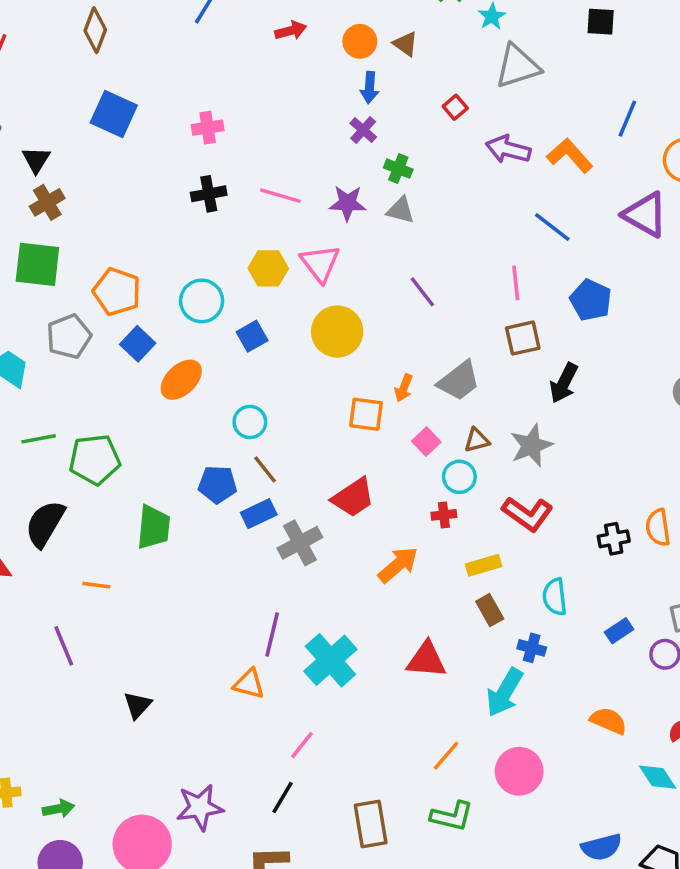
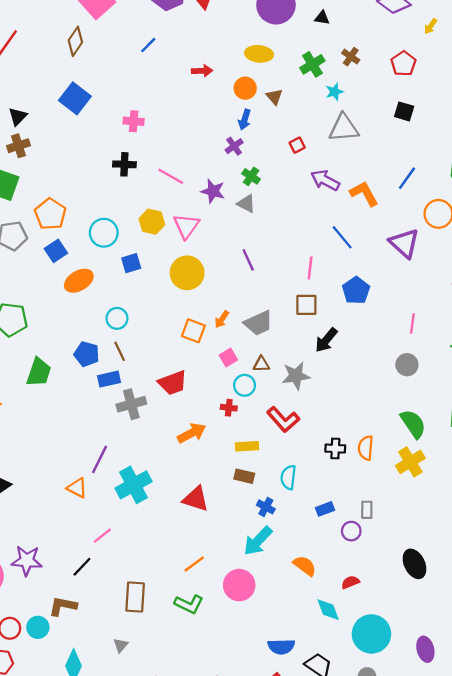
brown rectangle: (490, 610) -> (244, 476), turned -60
cyan arrow: (505, 692) -> (258, 541), moved

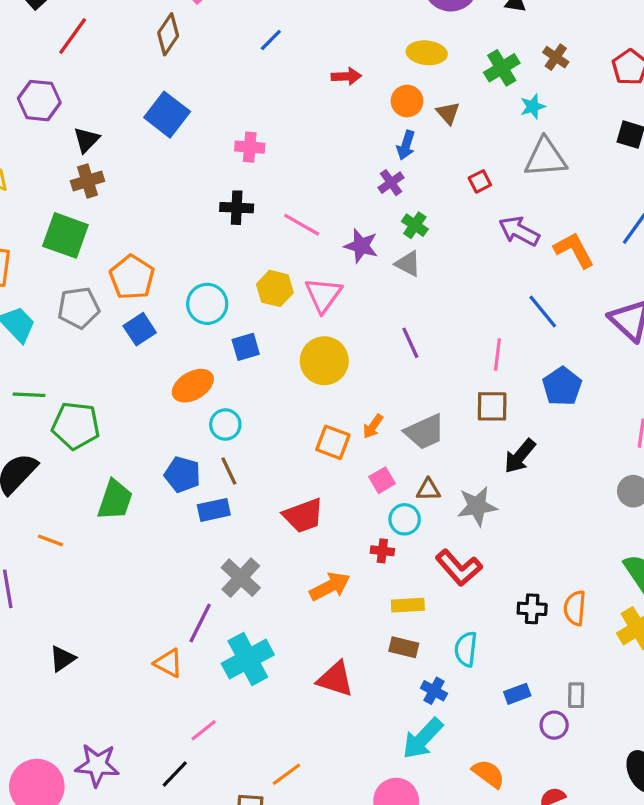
orange ellipse: (79, 281) -> (193, 386), moved
gray cross: (131, 404) -> (241, 578), moved, turned -32
orange line: (194, 564) -> (286, 774), moved

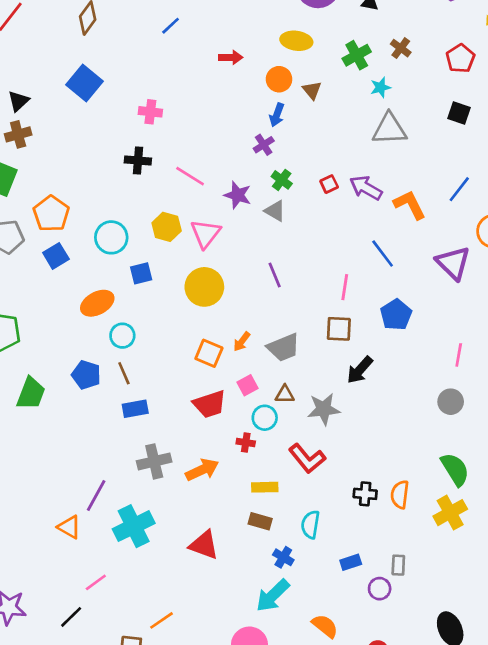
red square: (480, 181) -> (329, 184), moved
blue rectangle: (214, 510) -> (135, 409), moved
red trapezoid: (303, 516) -> (210, 404), moved
gray cross: (241, 578) -> (154, 461), moved, turned 32

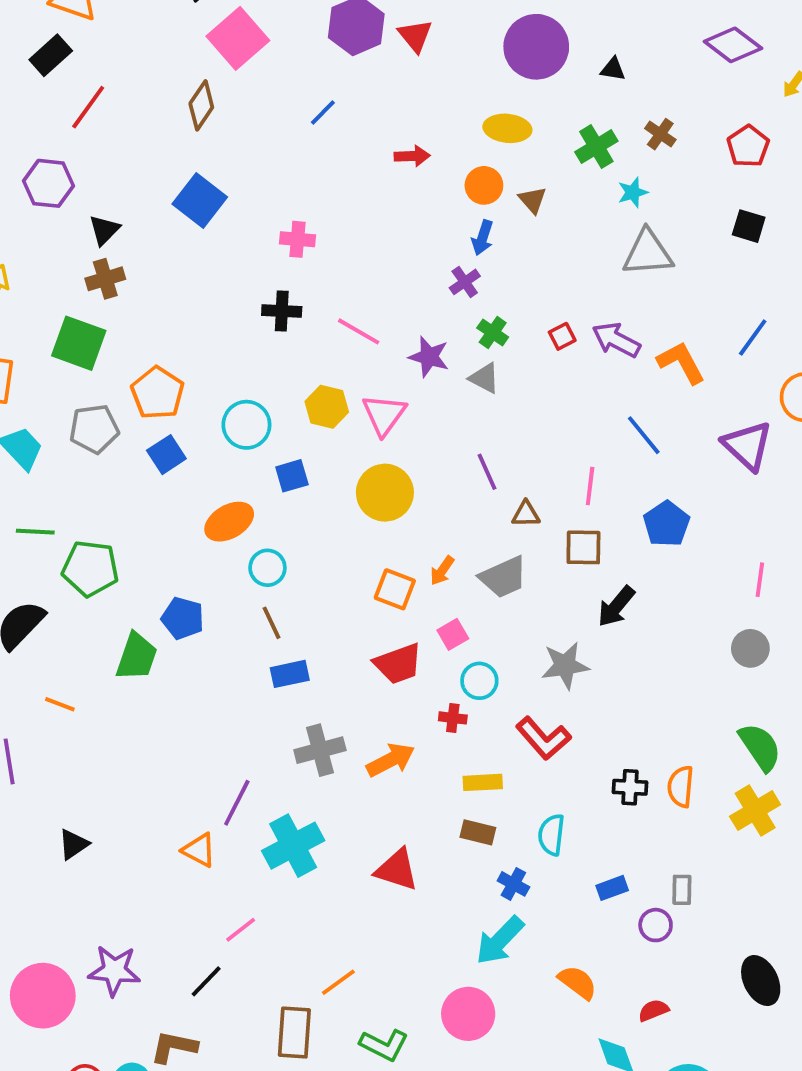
blue pentagon: (86, 375) -> (183, 618), moved
brown triangle: (285, 394) -> (526, 514), moved

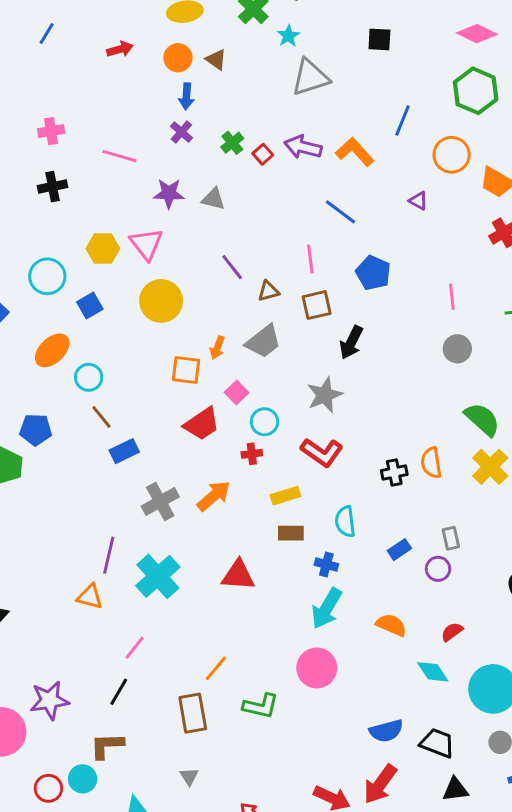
pink line: (359, 331) -> (120, 156), moved
green cross: (493, 333) -> (232, 143), moved, turned 30
purple triangle: (747, 446) -> (418, 201), size x0.5

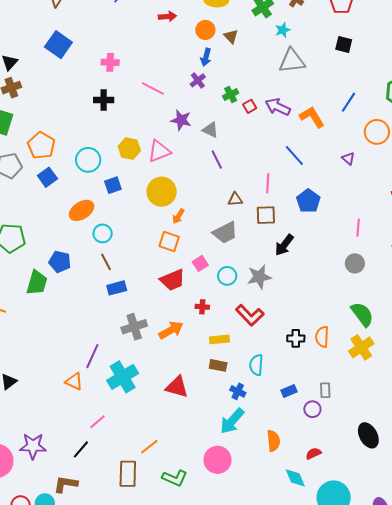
pink triangle: (146, 244) -> (159, 151), turned 35
purple line: (232, 267) -> (217, 160), moved
orange arrow: (217, 348) -> (178, 216), moved
cyan circle: (265, 422) -> (227, 276), moved
orange semicircle: (391, 625) -> (273, 441), turned 50

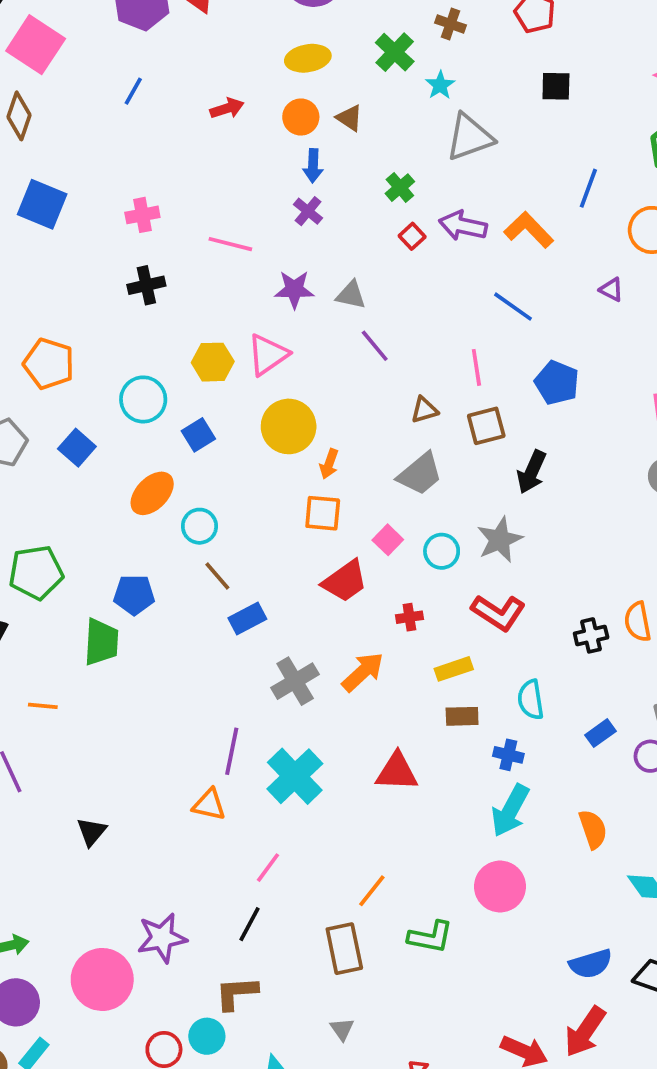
green cross: (231, 95) -> (400, 188), moved
orange pentagon: (41, 146) -> (49, 364), moved

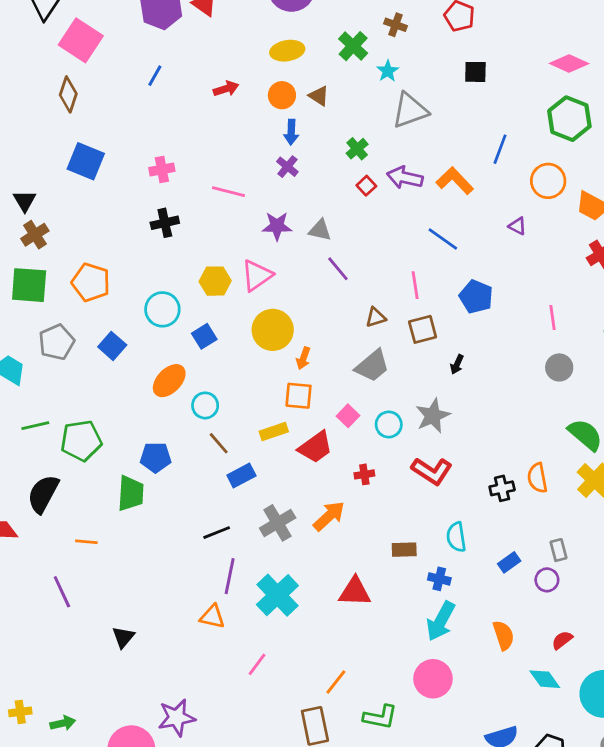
black arrow: (532, 472) -> (457, 364), size x0.6
yellow rectangle: (454, 669) -> (274, 432), moved
black line: (250, 924) -> (217, 533), moved, turned 40

